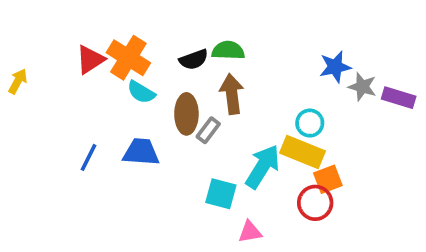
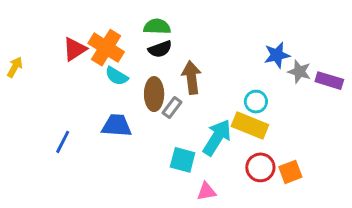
green semicircle: (228, 50) -> (157, 27), moved
blue line: (89, 157) -> (63, 142), moved
orange square: (328, 179) -> (290, 172), moved

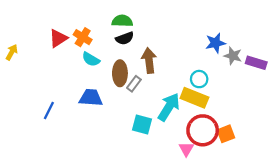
orange cross: (106, 48) -> (83, 37), size x0.7
red circle: (260, 167) -> (203, 130), size x1.4
pink triangle: (206, 191) -> (186, 149), moved, turned -49

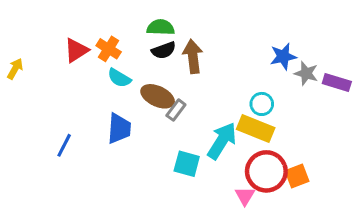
brown arrow: (149, 60) -> (193, 56), moved
brown ellipse: (120, 73) -> (158, 96), turned -65
blue trapezoid: (91, 98) -> (119, 128), turned 90

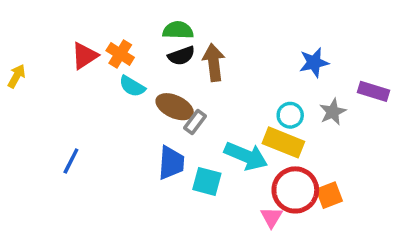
gray star: (306, 73) -> (333, 112), moved, turned 30
blue trapezoid: (119, 128) -> (171, 163), moved
cyan arrow: (222, 141) -> (246, 156), turned 81

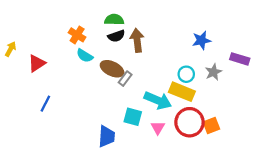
red triangle: (85, 56) -> (37, 63), moved
blue trapezoid: (171, 163) -> (107, 136), moved
pink triangle: (271, 217) -> (158, 128), moved

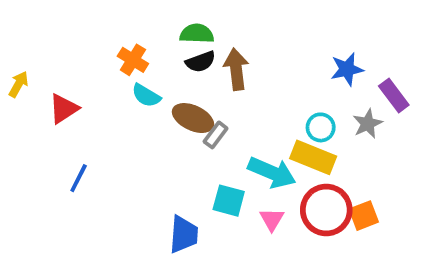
purple rectangle: (240, 59) -> (394, 96), moved, turned 36

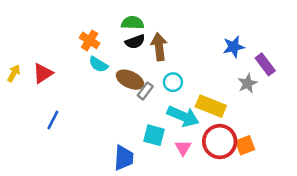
yellow arrow: (18, 84) -> (14, 73), moved
cyan circle: (321, 127) -> (173, 82), moved

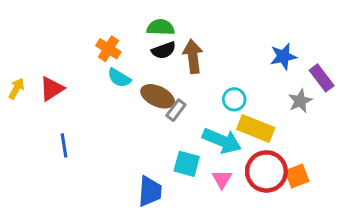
cyan circle: (173, 82) -> (234, 99), moved
blue line: (53, 120) -> (64, 145), turned -36

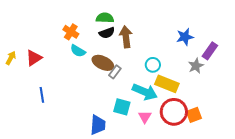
purple rectangle: (322, 78) -> (210, 51), turned 72

